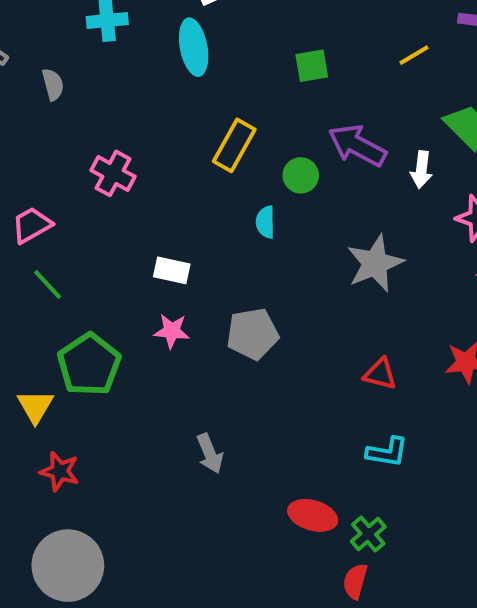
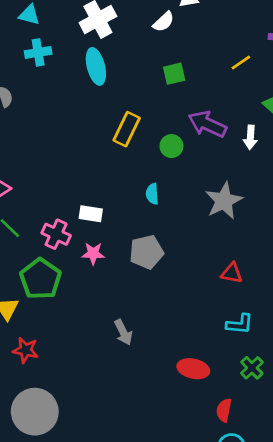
pink cross: (113, 173) -> (56, 234), moved
cyan semicircle: (265, 222) -> (152, 194), moved
green cross: (368, 534) -> (252, 368), moved

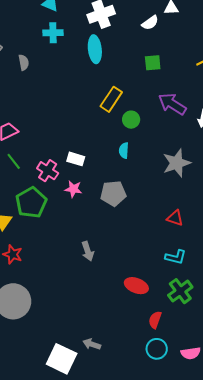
green circle: (171, 146) -> (131, 120), moved
green cross: (252, 368) -> (180, 291), size x1.4

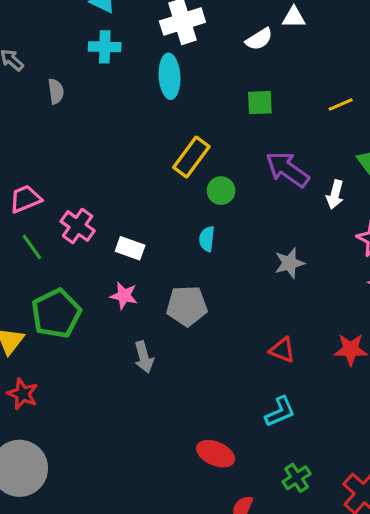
gray star: (177, 163) -> (289, 263), size x0.7
pink cross: (48, 171) -> (78, 226), moved
gray arrow: (88, 251) -> (144, 357), moved
cyan L-shape: (176, 257) -> (280, 412), turned -40
green cross: (180, 291) -> (297, 478), moved, size x0.7

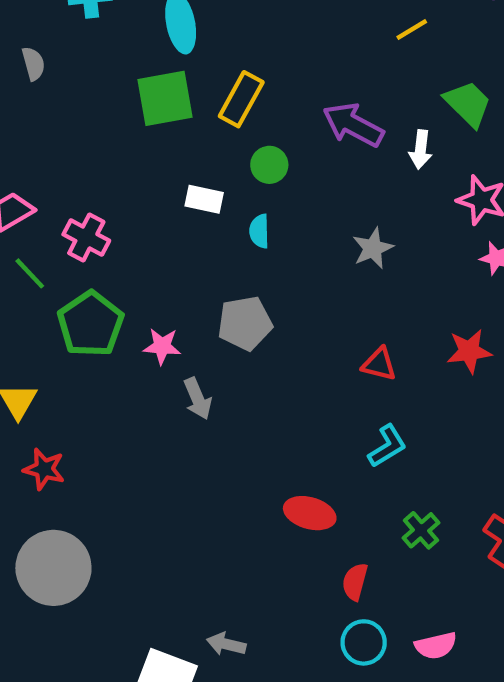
green square: (260, 103) -> (165, 98), moved, size x1.6
yellow rectangle: (191, 157) -> (241, 99), moved
white rectangle: (130, 248) -> (204, 199), moved
pink star: (124, 296) -> (162, 346), moved
green pentagon: (56, 314) -> (91, 324), moved

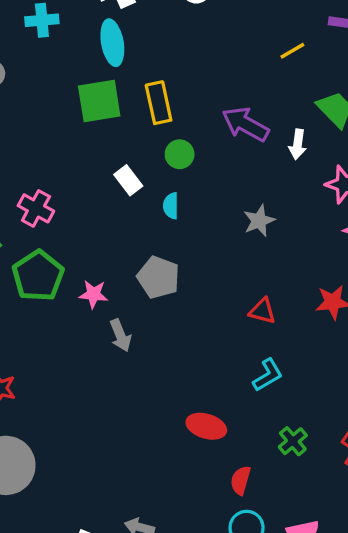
yellow rectangle: (241, 99) -> (159, 103), turned -42
white rectangle: (204, 199) -> (128, 180), turned 40
gray pentagon: (245, 323) -> (158, 277), turned 30

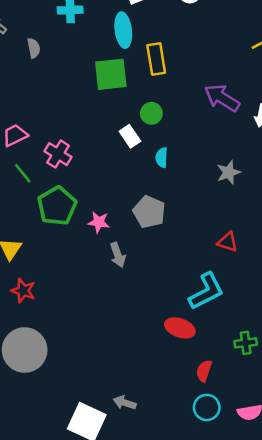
yellow rectangle: (159, 103) -> (156, 59), moved
green circle: (180, 154) -> (151, 113), moved
cyan L-shape: (268, 375) -> (206, 291), moved, size x1.5
green cross: (293, 441) -> (246, 343), turned 30

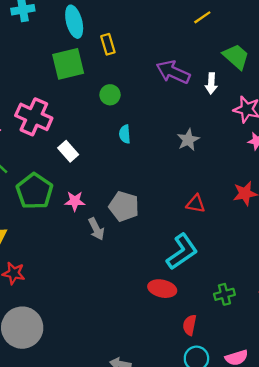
yellow rectangle: (156, 59) -> (108, 44), size x0.7
white rectangle: (130, 136) -> (68, 151), moved
pink cross: (58, 154) -> (34, 117), moved, size x1.4
gray pentagon: (149, 212) -> (124, 206), moved

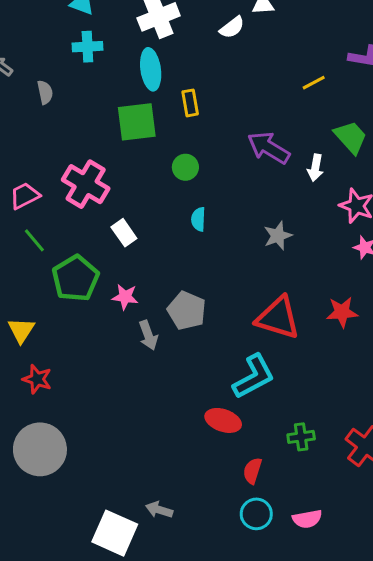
red triangle: (196, 204) -> (278, 318), size x1.8

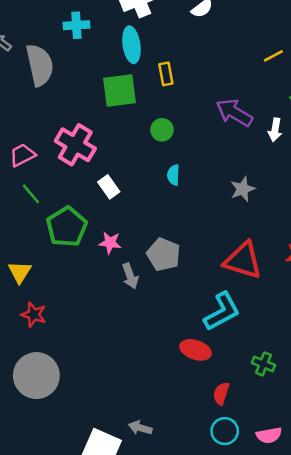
gray semicircle: (45, 92) -> (40, 65), size x2.0
green cross: (301, 437) -> (263, 364), turned 30

